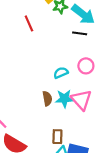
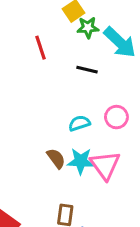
black line: (80, 33) -> (87, 70), moved
brown semicircle: (47, 99) -> (56, 158), turned -32

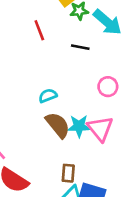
cyan semicircle: (79, 123) -> (48, 96), moved
brown semicircle: (56, 158) -> (58, 125), size x1.5

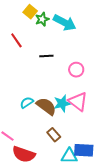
black line: (80, 47) -> (46, 56), moved
cyan semicircle: (48, 96) -> (27, 103), moved
brown rectangle: (68, 173) -> (54, 135), moved, turned -32

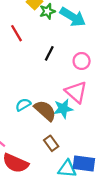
black line: (46, 56) -> (49, 53), turned -64
pink circle: (76, 70) -> (82, 61), moved
pink triangle: (78, 102) -> (76, 92), moved

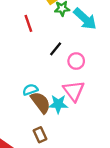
pink circle: (82, 61) -> (76, 61), moved
cyan semicircle: (23, 105) -> (30, 90), moved

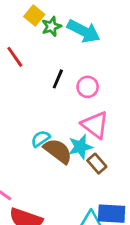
brown rectangle: (40, 135) -> (97, 164), moved

